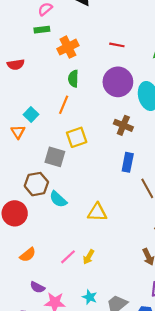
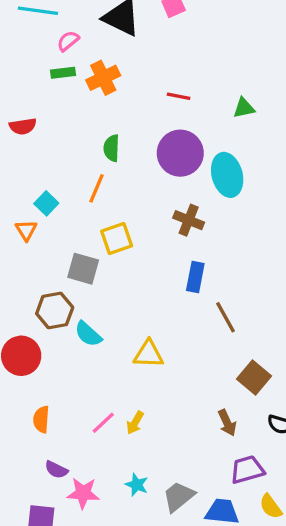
orange cross: (68, 47) -> (103, 78), moved
orange semicircle: (28, 255) -> (41, 419), turned 133

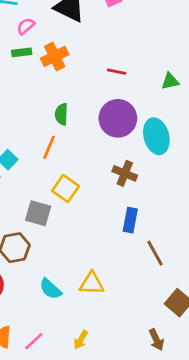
yellow square: (117, 239) -> (66, 188), turned -36
cyan semicircle: (88, 334) -> (50, 289), moved
pink line: (103, 423) -> (34, 341), moved

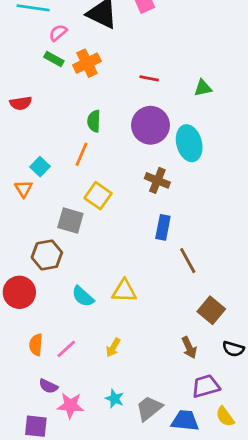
green rectangle: (22, 52) -> (54, 59), turned 36

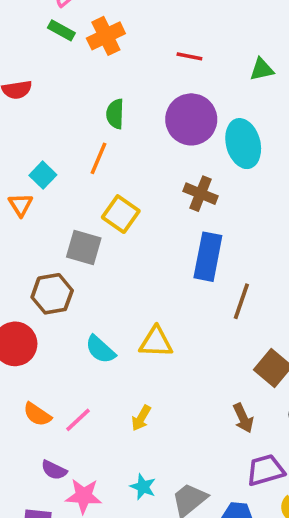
blue rectangle: (163, 227) -> (208, 257), size x1.4
brown line: (188, 261) -> (241, 301), turned 48
orange semicircle: (36, 345) -> (37, 414), turned -60

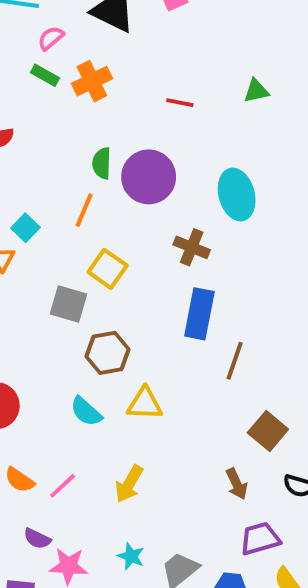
green triangle: (262, 69) -> (256, 91), moved
purple circle: (191, 119) -> (149, 177), moved
brown hexagon: (52, 294) -> (108, 353), moved
yellow arrow: (141, 418) -> (129, 484), size x1.4

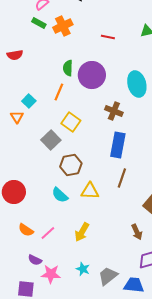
gray square: (68, 304) -> (51, 140), turned 30
brown line: (235, 361) -> (122, 178), moved

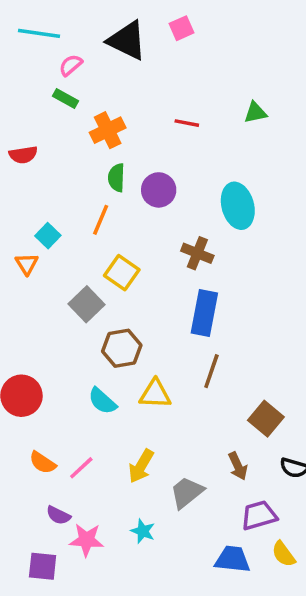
orange cross: (63, 26) -> (108, 130), moved
purple circle: (92, 75) -> (159, 190), size x0.7
gray trapezoid: (108, 276) -> (187, 492), moved

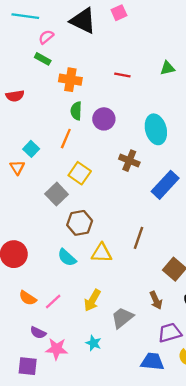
orange cross: (108, 130) -> (70, 80), turned 35
blue rectangle: (204, 313) -> (165, 185), moved, turned 32

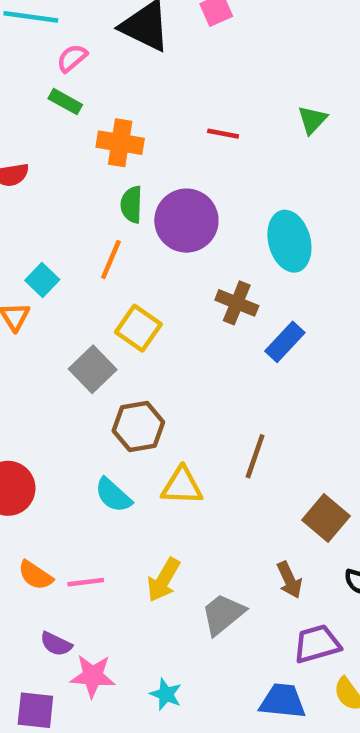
green triangle: (167, 68) -> (312, 120), turned -35
purple circle: (104, 119) -> (186, 221), size x1.4
blue rectangle: (165, 185) -> (285, 342), moved, size x0.7
pink line: (53, 301) -> (86, 582), turned 36
cyan star: (93, 343) -> (166, 694), moved

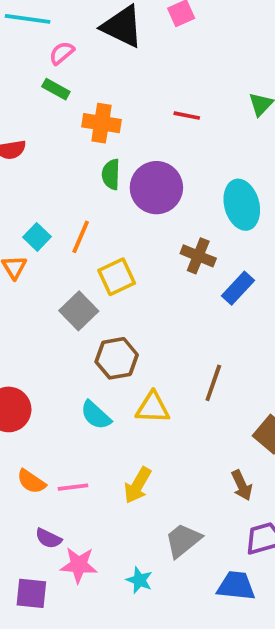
orange line: (111, 259) -> (81, 237), moved
yellow square: (138, 328) -> (117, 277), turned 30
gray trapezoid: (223, 614) -> (183, 540), moved

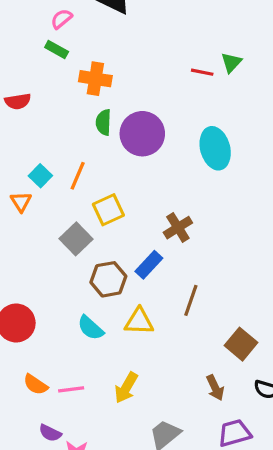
red line: (187, 116) -> (202, 72), moved
brown cross: (198, 256) -> (178, 228), moved, turned 36
blue rectangle: (238, 288) -> (149, 265), moved

